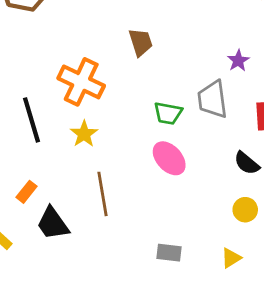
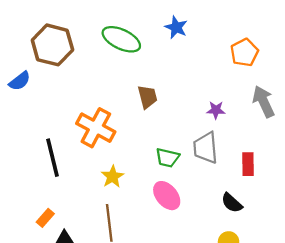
purple star: (238, 61) -> (216, 110), moved, turned 30
yellow star: (84, 134) -> (113, 177), moved

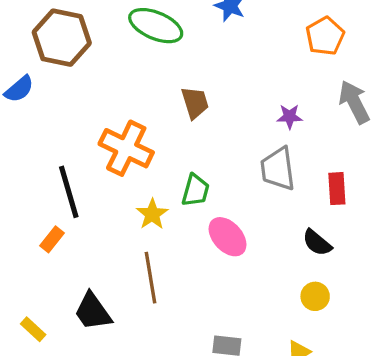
green trapezoid: (167, 158) -> (196, 190), moved, turned -85
orange rectangle: (45, 218) -> (52, 239), moved

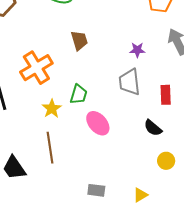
orange cross: (126, 148) -> (36, 68), turned 32
yellow circle: (315, 296) -> (166, 161), moved

